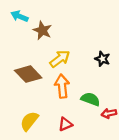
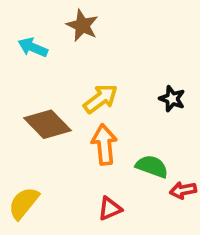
cyan arrow: (19, 16) -> (33, 47), moved
brown star: (42, 30) -> (82, 25), moved
yellow semicircle: (29, 121) -> (24, 203), moved

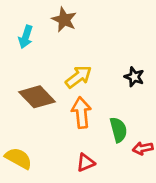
cyan arrow: (33, 47) -> (26, 37), turned -95
green semicircle: (152, 166) -> (118, 130), turned 55
yellow semicircle: (24, 203) -> (18, 158), turned 80

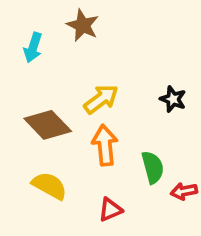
yellow semicircle: (18, 158) -> (50, 186), moved

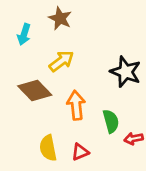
yellow arrow: (101, 99) -> (61, 61), moved
black star: (173, 99) -> (126, 72), size x1.6
yellow semicircle: (50, 186) -> (48, 148), moved, turned -130

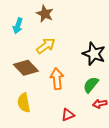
green semicircle: (111, 121) -> (91, 85), moved, turned -126
yellow semicircle: (48, 148) -> (24, 103), moved
red triangle: (80, 152) -> (68, 115), moved

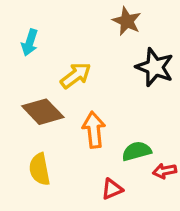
brown star: (45, 14) -> (127, 21), moved
black star: (94, 54) -> (155, 67), moved
green semicircle: (91, 85) -> (137, 151), moved, turned 36

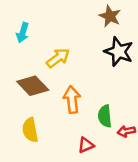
brown star: (127, 21) -> (110, 16), moved
green semicircle: (137, 151) -> (105, 116), turned -80

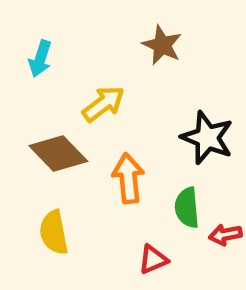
brown star: (110, 16) -> (162, 45), moved
black star: (119, 52) -> (207, 138), moved

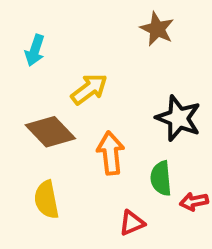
brown star: (162, 45) -> (157, 29), moved

